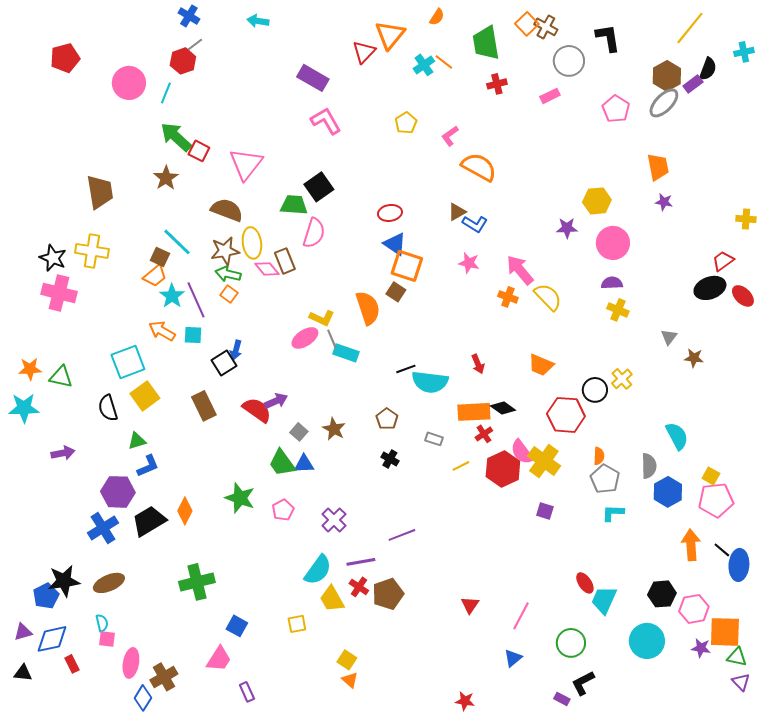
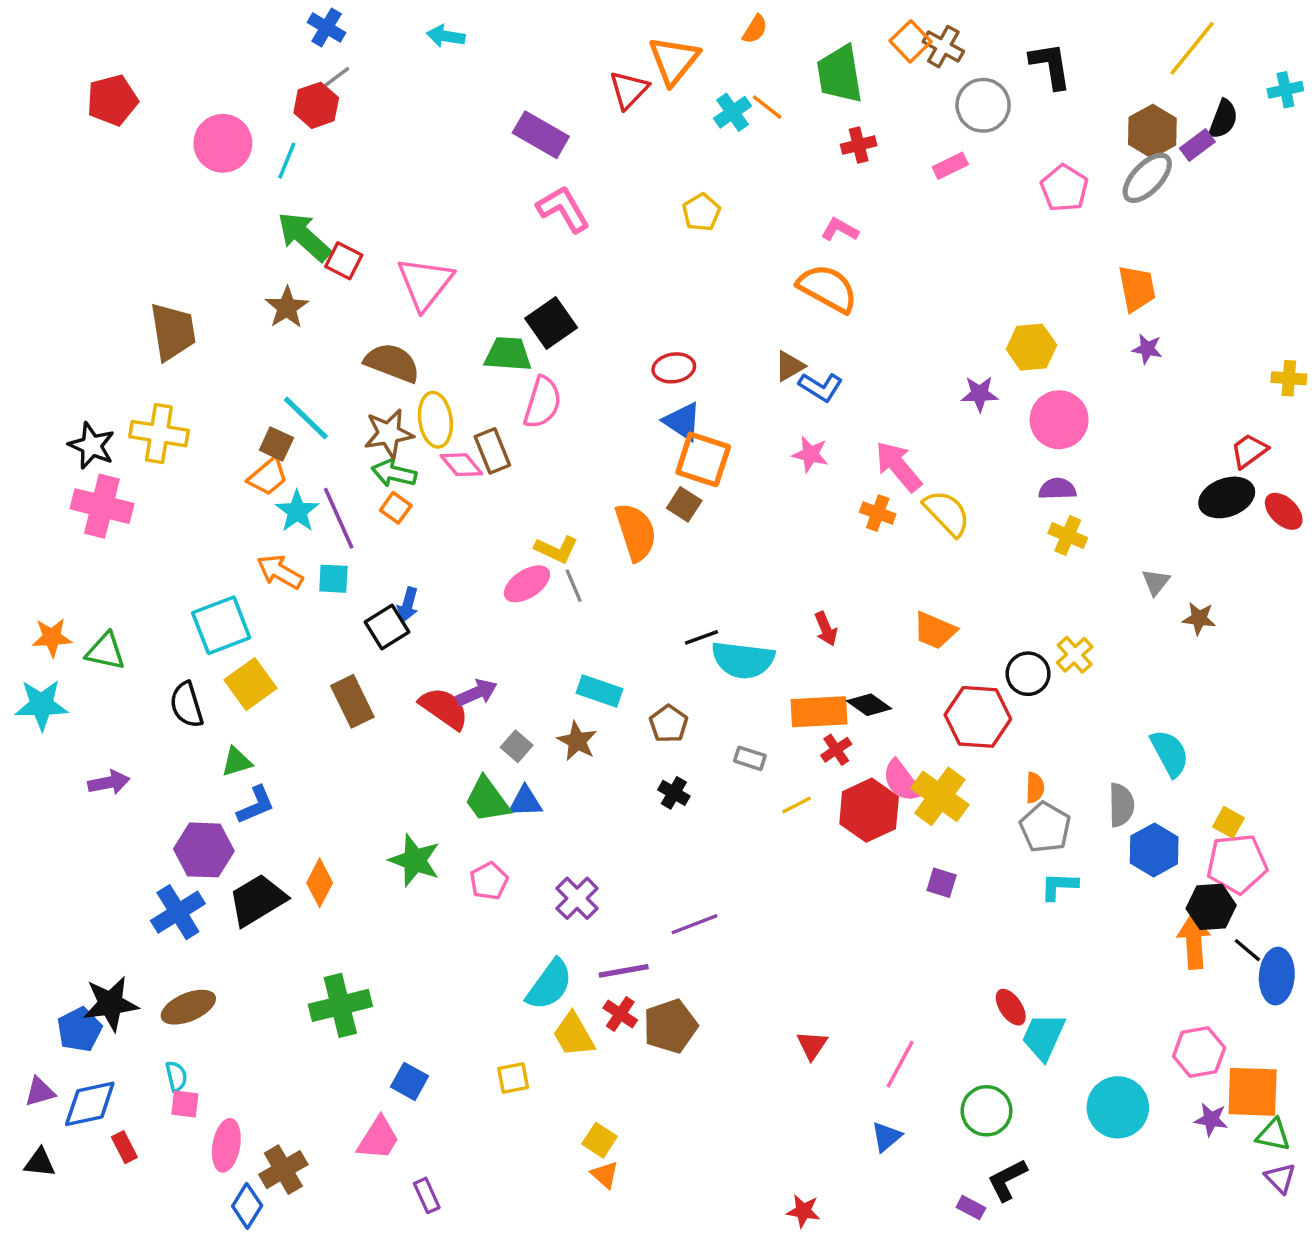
pink L-shape: (450, 136) -> (840, 230), moved, turned 65
cyan rectangle: (346, 353) -> (600, 691), moved
black hexagon: (662, 594) -> (1211, 907), moved

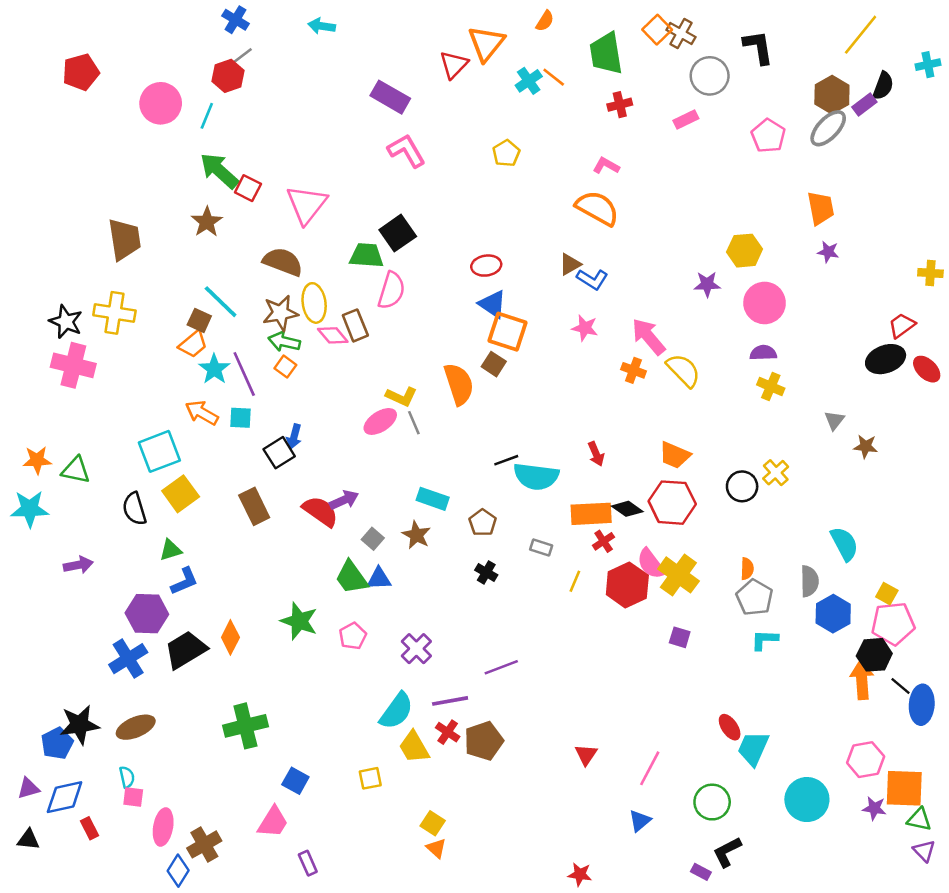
red hexagon: (978, 717) -> (672, 503), moved
yellow line: (796, 805) -> (575, 581), turned -40

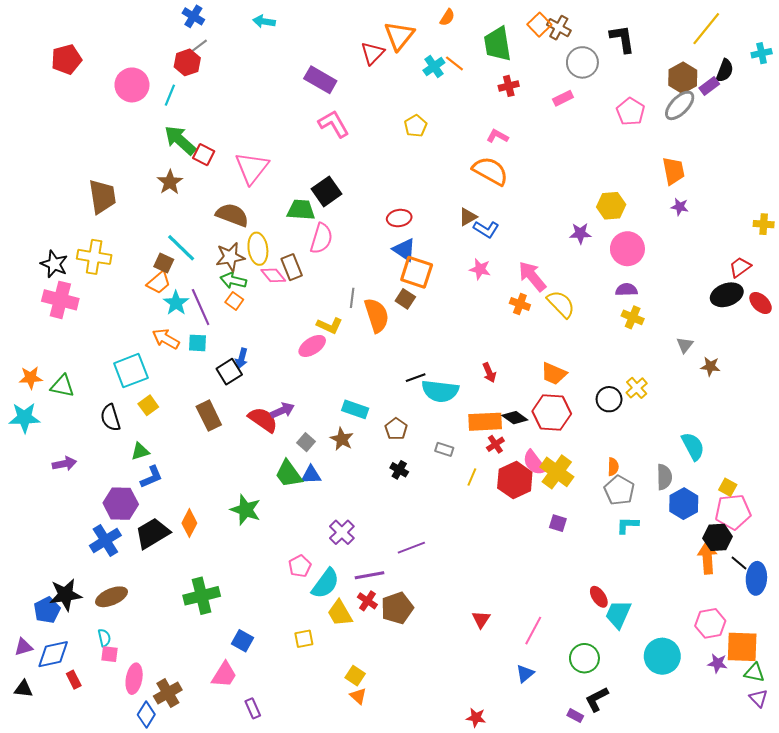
gray line: (414, 423) -> (352, 298), moved, turned 30
yellow square: (181, 494) -> (148, 405), size x0.7
pink pentagon: (353, 636) -> (300, 566), moved

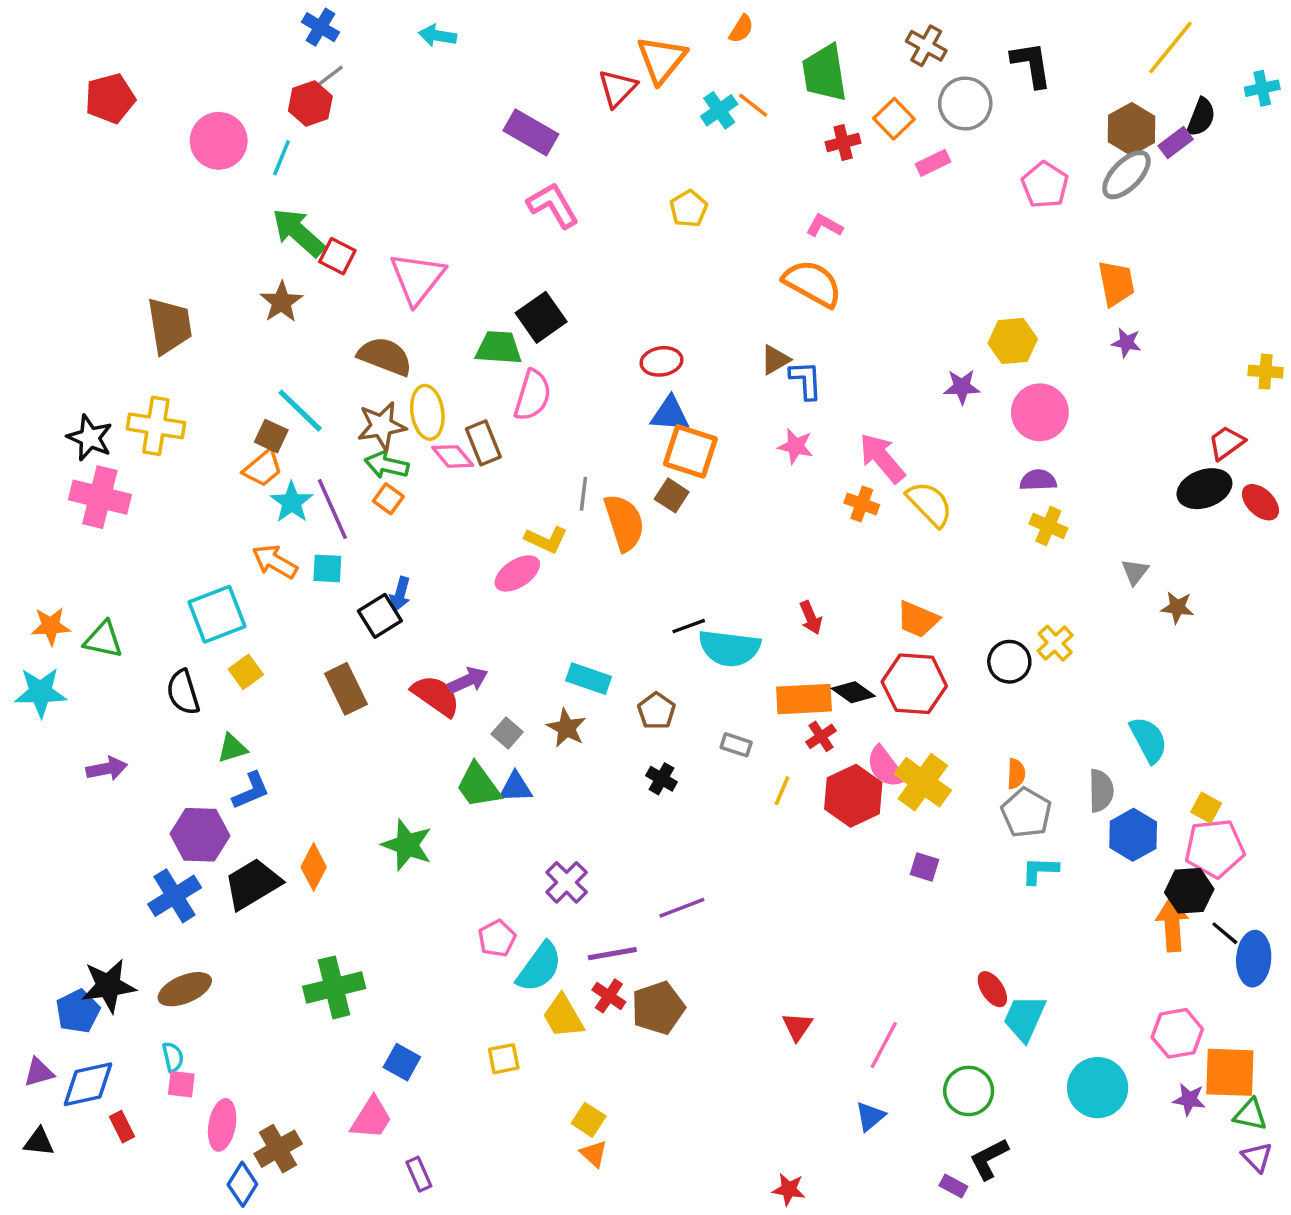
orange square: (539, 25) -> (894, 119), moved
blue L-shape: (486, 229) -> (806, 380), turned -125
blue triangle: (404, 250) -> (670, 414), turned -30

